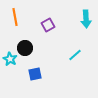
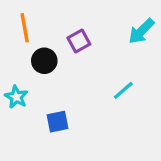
cyan arrow: (86, 19) -> (141, 31), turned 48
black circle: (25, 48) -> (44, 61), moved

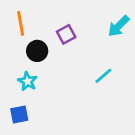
cyan star: (16, 97) -> (27, 81), moved
blue square: (57, 122) -> (19, 114), moved

